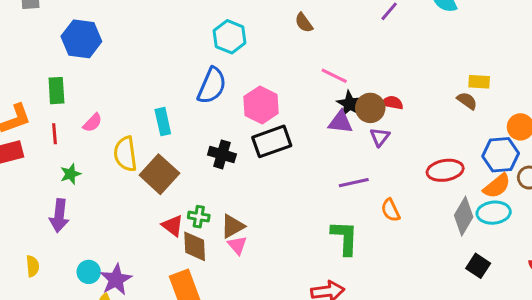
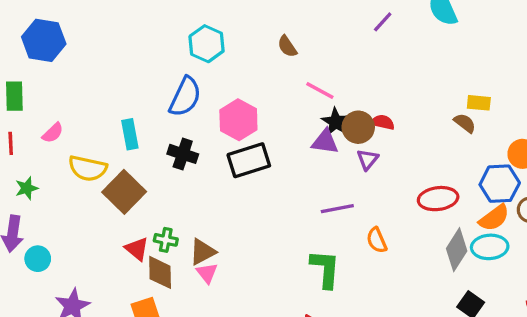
brown semicircle: (304, 23) -> (287, 46), moved
yellow semicircle: (125, 154) -> (88, 168), turned -72
black cross: (222, 154) -> (183, 154), moved
cyan circle: (89, 272) -> (38, 259), moved

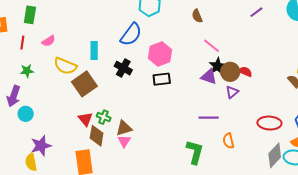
black rectangle: (249, 160) -> (162, 79), size x0.7

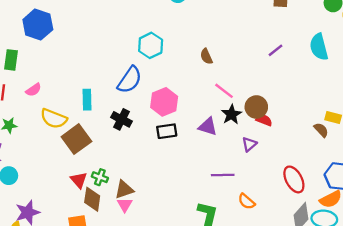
brown circle: (230, 72) -> (256, 107), moved
purple triangle: (209, 77) -> (208, 127), moved
red ellipse: (269, 123) -> (294, 179), turned 60
orange semicircle: (228, 141) -> (246, 201), turned -35

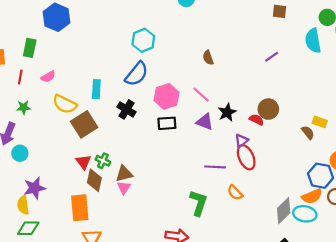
cyan hexagon: (151, 45) -> (143, 40), moved
cyan semicircle: (319, 47) -> (313, 41), moved
pink line: (224, 91) -> (201, 95), moved
brown circle: (256, 107) -> (268, 109), moved
red ellipse: (294, 179) -> (246, 157), moved

